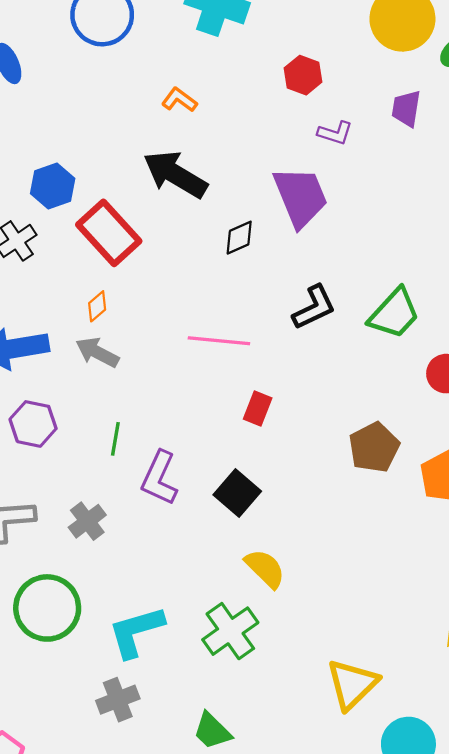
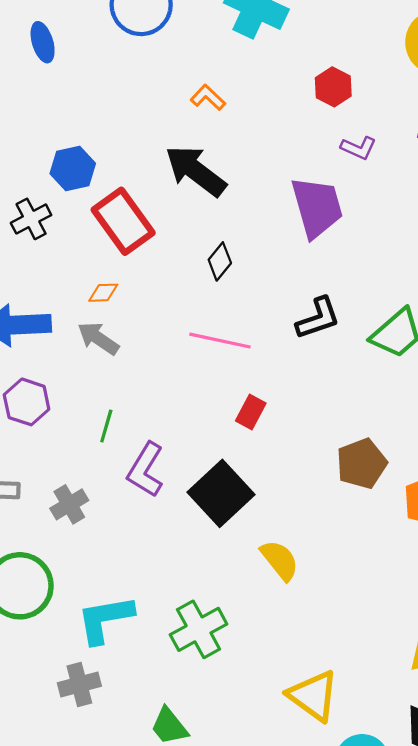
black diamond: (239, 238) -> (220, 261), moved, turned -33
orange diamond: (97, 306) -> (103, 293), turned 32
black square: (237, 493) -> (221, 493), size x1.4
yellow semicircle: (265, 568) -> (280, 560), moved
yellow triangle: (352, 684) -> (313, 696), turned -46

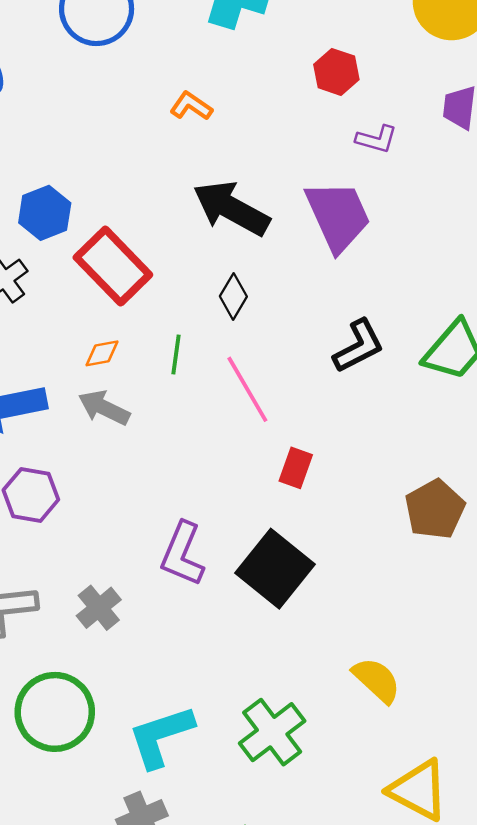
black arrow: (196, 171) -> (231, 208), moved
pink line: (220, 341) -> (247, 389), turned 56
green line: (106, 426) -> (176, 354), moved
yellow semicircle: (280, 560) -> (377, 680), moved

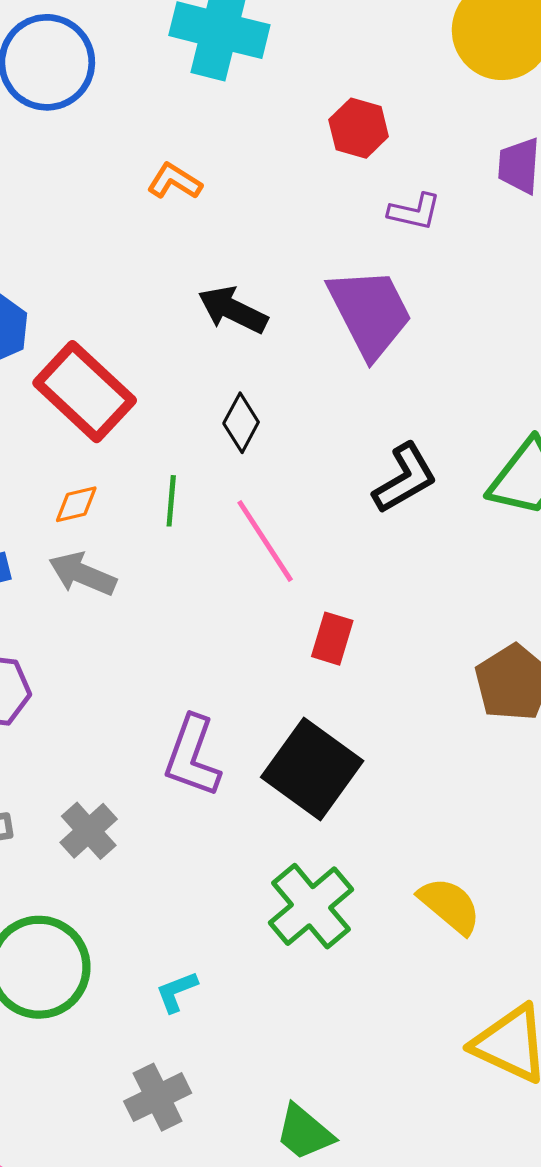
black arrow: (231, 208) -> (233, 310), size x0.7
green cross: (272, 732) -> (311, 906), moved
cyan L-shape: (161, 736) -> (177, 992), size x0.5

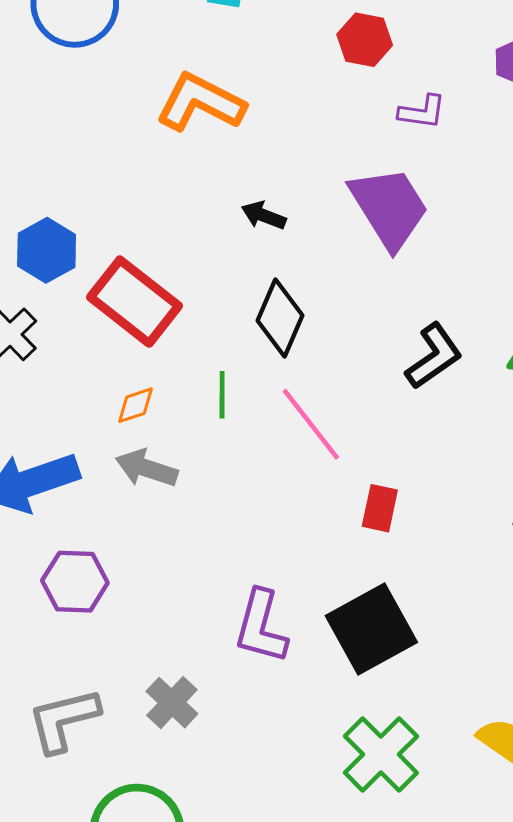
orange L-shape: (174, 181) -> (200, 103), size x1.8
black arrow: (233, 310) -> (264, 215), size x0.7
black diamond: (241, 423) -> (280, 318), size x1.4
black square: (312, 769) -> (371, 629), turned 30

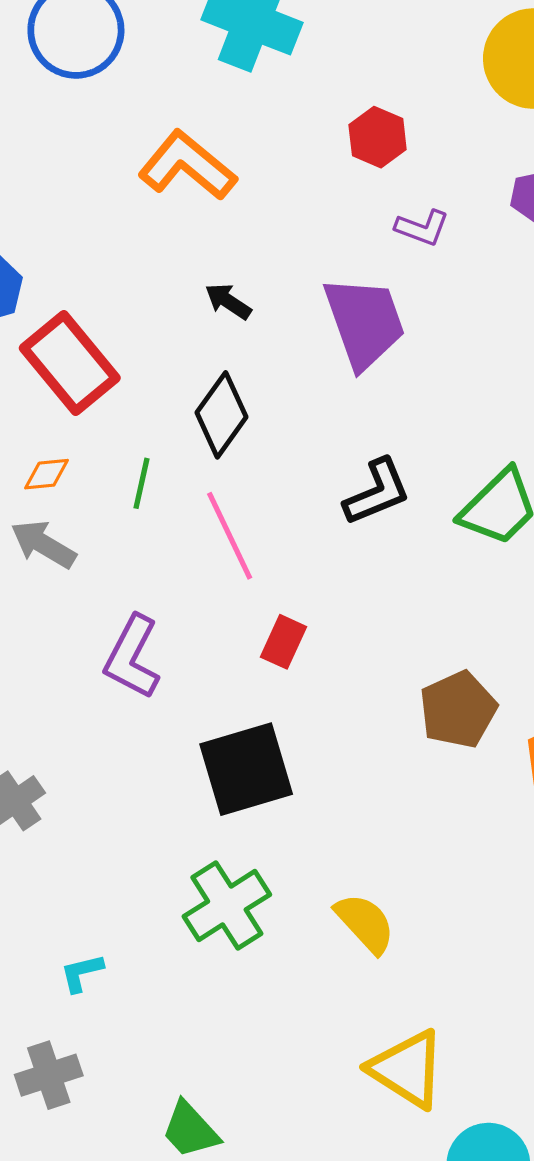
purple L-shape: (261, 627) -> (132, 657), moved

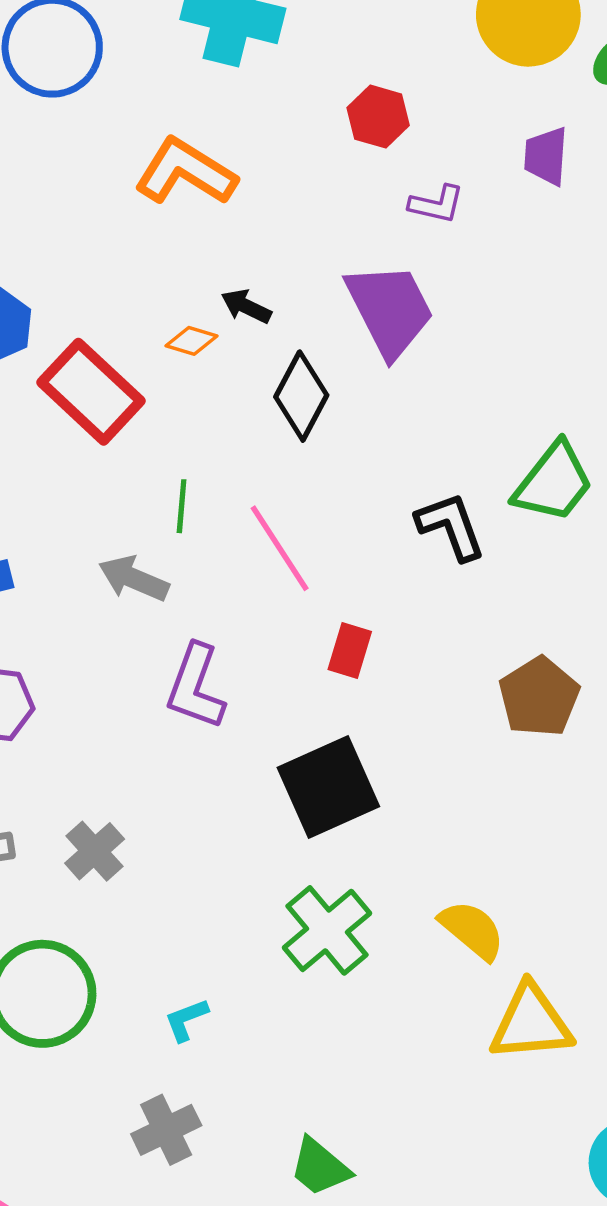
black diamond: (221, 415) -> (301, 396), moved
orange diamond: (47, 474) -> (192, 341), moved, turned 30
black L-shape: (377, 492) -> (451, 526), moved, turned -80
gray arrow: (43, 544) -> (134, 579), moved
yellow triangle: (407, 1069) -> (531, 1023), moved, turned -30

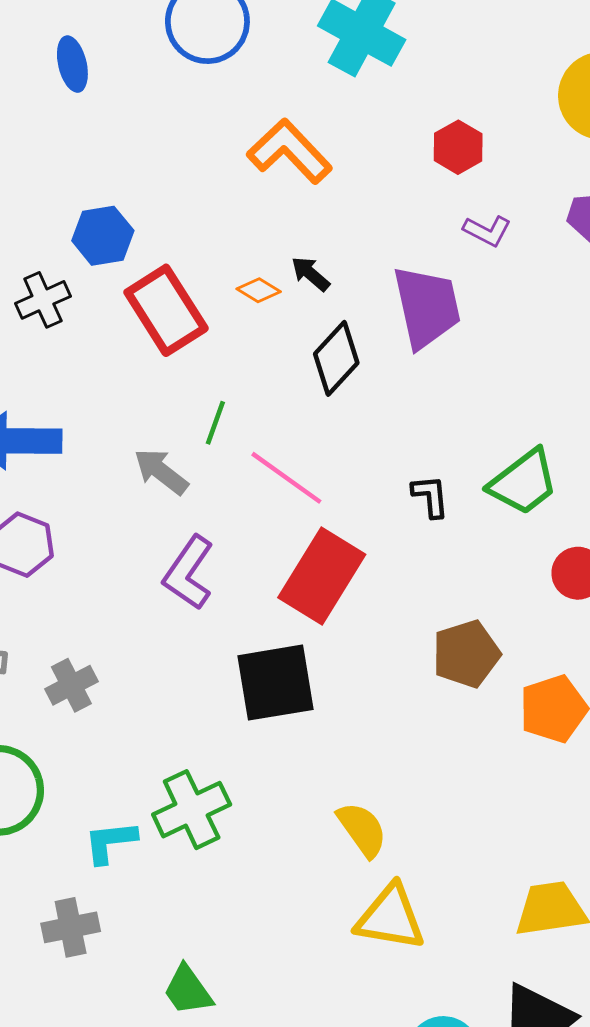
black L-shape: (451, 526) -> (430, 496), size x0.7
pink line: (280, 548) -> (286, 478), turned -36
red rectangle: (350, 651) -> (322, 576), size x2.0
green cross: (327, 930) -> (192, 810), moved
cyan L-shape: (186, 1020) -> (110, 842), size x1.4

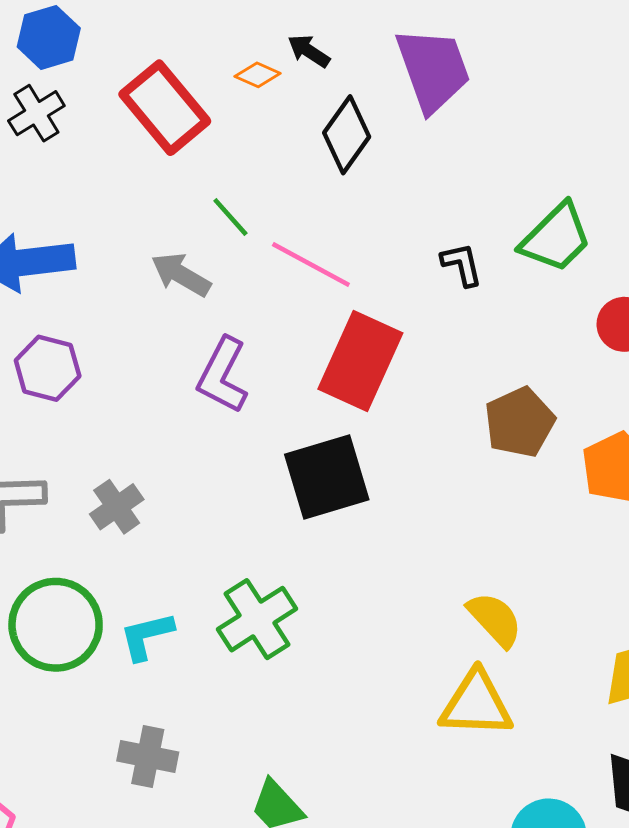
blue hexagon: (103, 236) -> (49, 37), moved
green line: (215, 423) -> (230, 217), turned -54
yellow semicircle: (362, 830) -> (495, 619), moved
cyan L-shape: (110, 842) -> (147, 636), moved
gray cross: (71, 927) -> (148, 756), turned 30

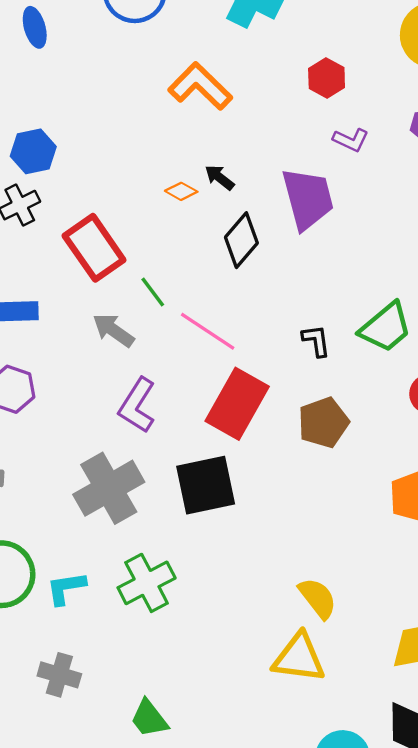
red rectangle: (165, 108) -> (94, 248), moved
brown pentagon: (520, 422) -> (323, 423), moved
gray cross: (117, 507) -> (109, 488), moved, size x1.8

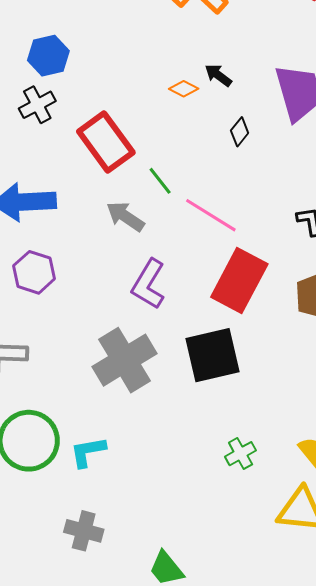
black diamond: (241, 240) -> (240, 132), size x0.6
green cross: (147, 583) -> (241, 454), moved, size x0.6

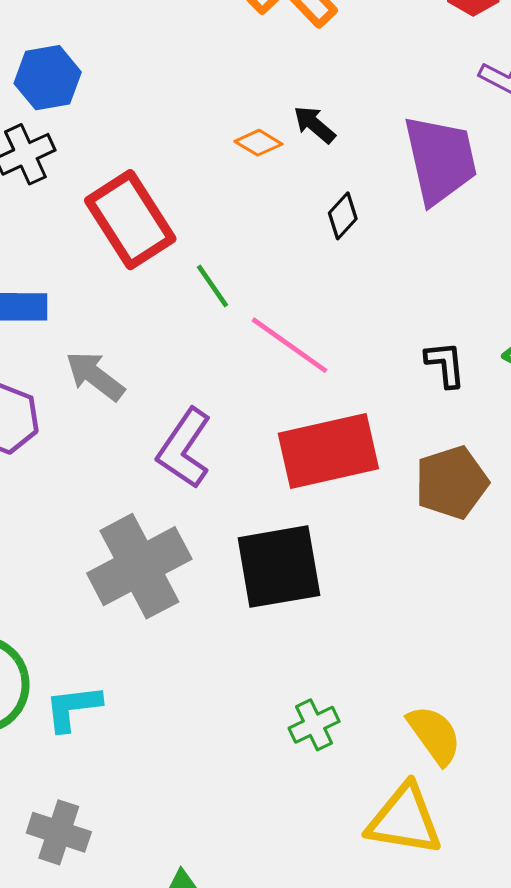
gray arrow: (125, 216) -> (95, 376), moved
red rectangle: (239, 280) -> (328, 451), turned 46

